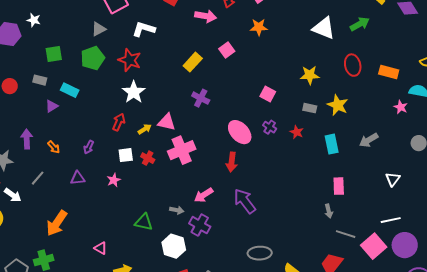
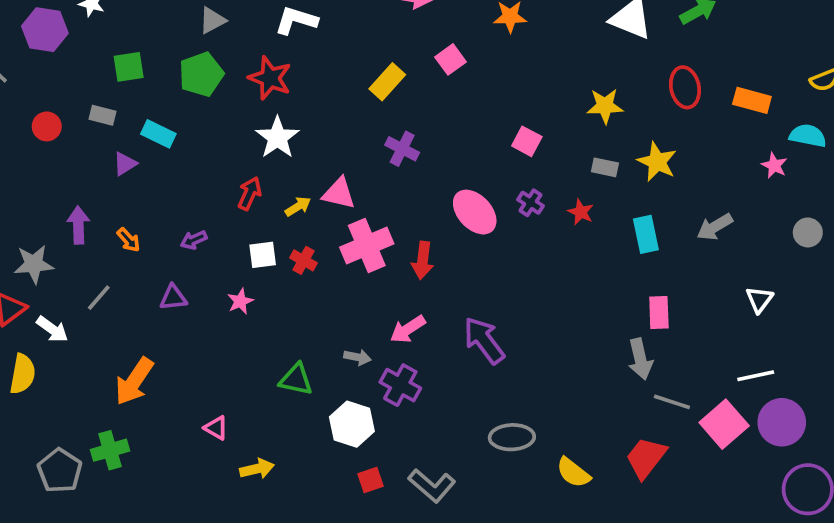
purple arrow: (89, 147) -> (194, 240), turned 40
red arrow: (232, 162) -> (423, 260), moved
gray arrow: (329, 211) -> (640, 359), size x1.5

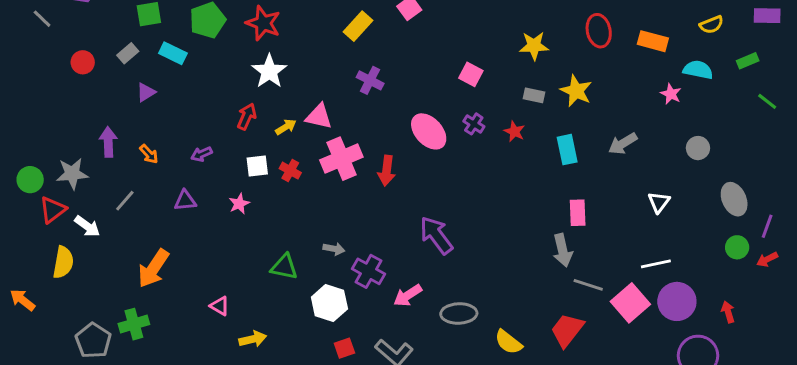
gray rectangle: (103, 115) -> (128, 53), turned -55
cyan rectangle: (158, 134) -> (173, 53), moved
pink arrow: (408, 329) -> (408, 295), moved

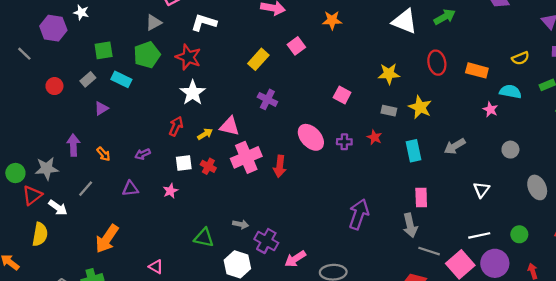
purple cross: (474, 124) -> (344, 142), moved, turned -32
purple arrow: (436, 235) -> (359, 214), moved, turned 56
green circle: (737, 247) -> (519, 234), moved

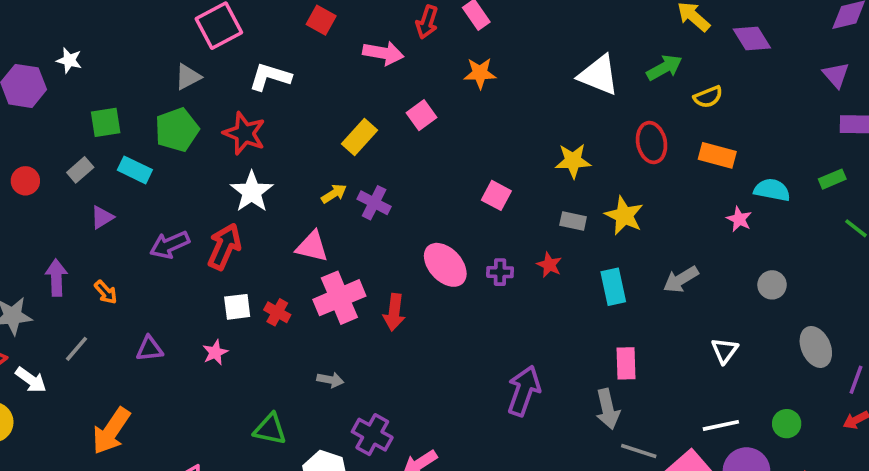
yellow semicircle: (520, 58) -> (708, 97), moved
red arrow: (176, 126) -> (224, 247), size x1.4
yellow arrow: (205, 134) -> (334, 194), moved
purple arrow: (143, 154) -> (170, 245), moved, size x1.5
gray arrow: (241, 224) -> (330, 380), moved

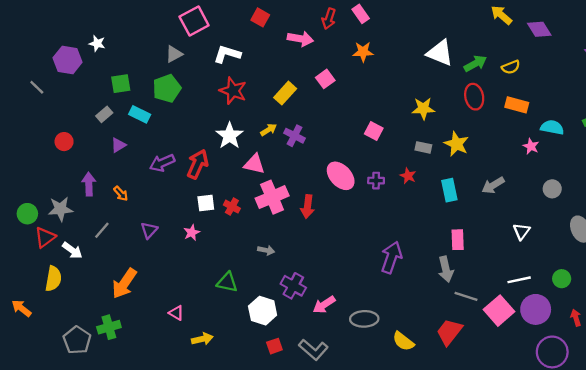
green arrow: (664, 68) -> (475, 64), moved
red star: (244, 133) -> (233, 91), moved
red circle: (25, 181) -> (64, 142), moved
white star: (252, 192) -> (230, 136), moved
purple triangle: (150, 349) -> (149, 230), turned -42

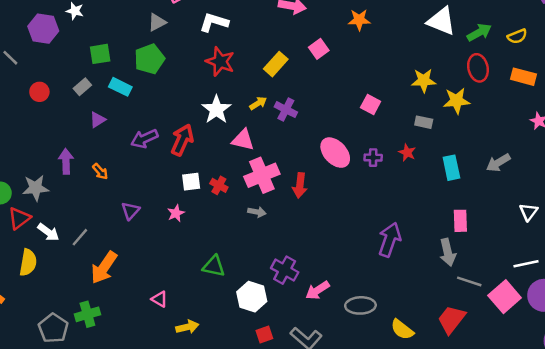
red circle: (64, 142) -> (39, 92), moved
yellow star: (456, 144) -> (457, 101), moved, turned -30
gray line: (102, 230) -> (80, 237), moved
gray arrow: (266, 250) -> (257, 212), moved

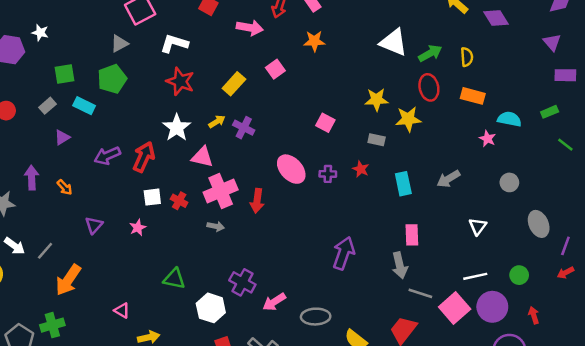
yellow semicircle: (517, 36) -> (467, 57), turned -72

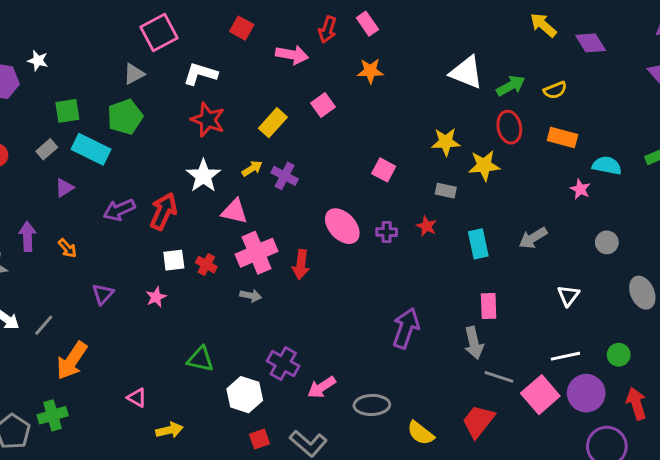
yellow semicircle: (467, 57) -> (555, 90), turned 72
cyan rectangle: (84, 106) -> (91, 149), size x1.4
red arrow: (534, 315) -> (636, 403), size x1.5

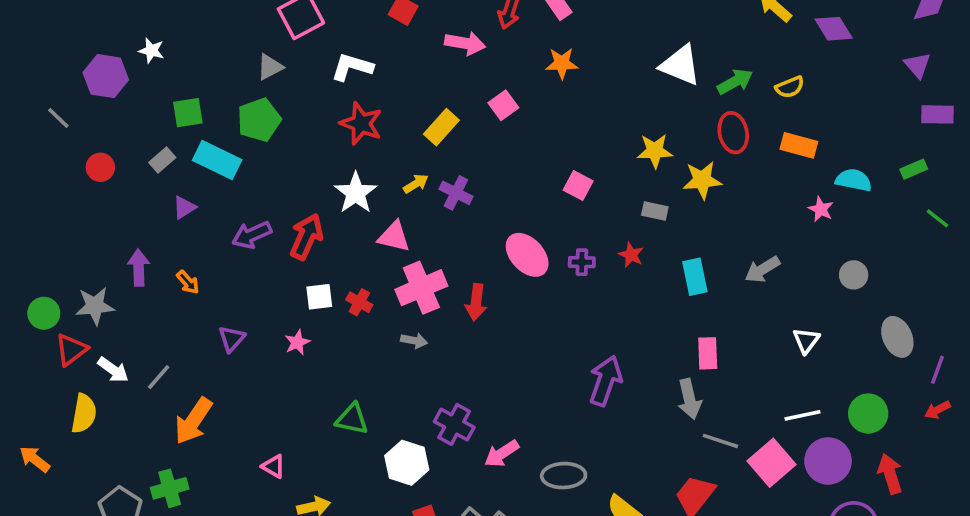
green circle: (619, 355) -> (868, 414), size x1.4

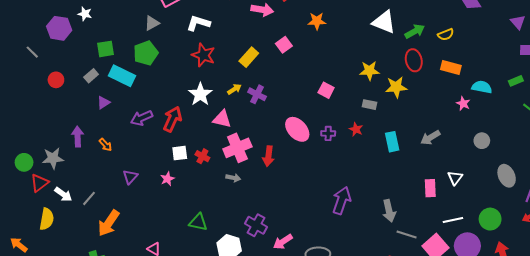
pink rectangle: (708, 353) -> (430, 188), moved

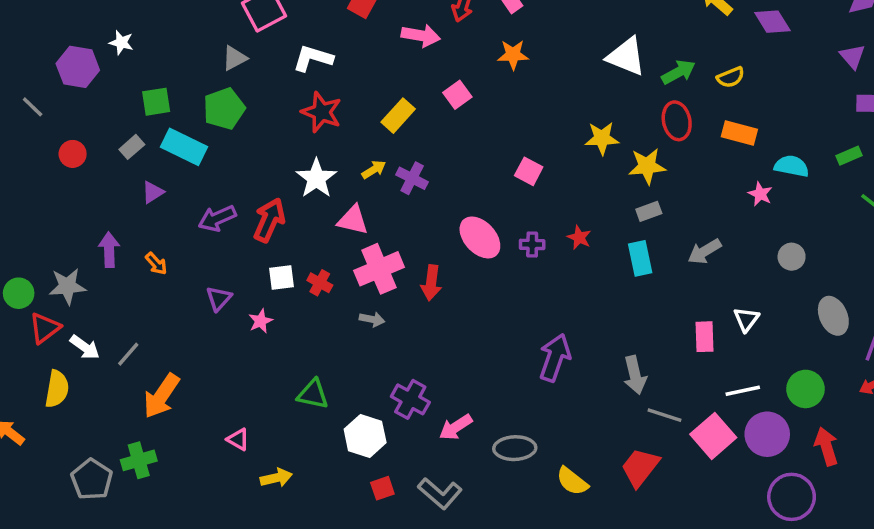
gray rectangle: (369, 105) -> (649, 211), moved, turned -32
purple triangle: (130, 177) -> (219, 298), moved

